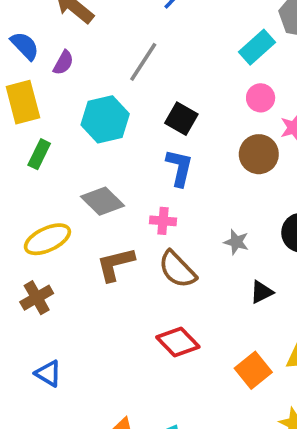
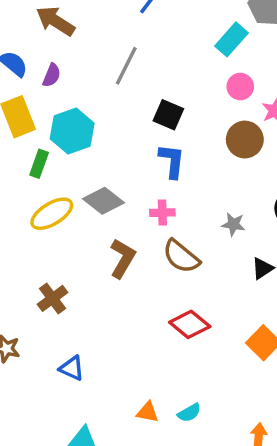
cyan hexagon: (105, 119) -> (72, 131), moved
yellow ellipse: (47, 239) -> (52, 214), moved
brown L-shape: (115, 264) -> (123, 258), turned 141

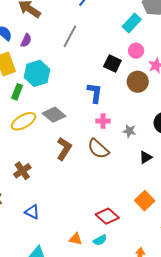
black square: (168, 115) -> (112, 64), moved
pink cross: (162, 213) -> (103, 121), moved
red diamond: (190, 324) -> (107, 216), moved

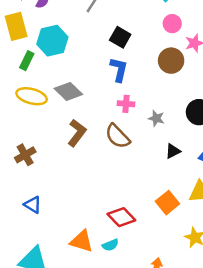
black square: (112, 64) -> (120, 37), moved
yellow ellipse: (24, 121) -> (32, 96), turned 40
orange triangle: (76, 239) -> (82, 241), size x1.5

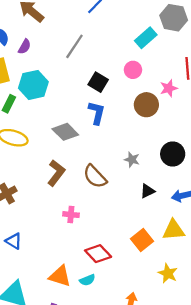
pink circle: (172, 24) -> (133, 70), moved
gray diamond: (68, 91) -> (65, 132), moved
pink cross: (126, 104) -> (71, 215), moved

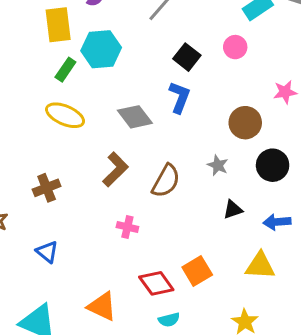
pink star: (169, 88) -> (285, 92), moved
brown circle: (146, 105) -> (245, 123), moved
brown semicircle: (95, 176) -> (166, 181), turned -115
orange square: (142, 240) -> (197, 271), moved
cyan semicircle: (87, 280) -> (169, 320), moved

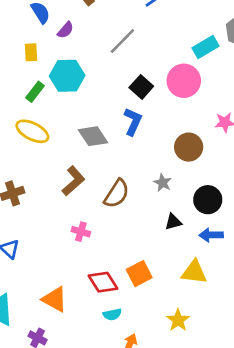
yellow rectangle: (58, 25) -> (31, 52), size x0.6
pink circle: (235, 47) -> (184, 81), size x1.6
black circle: (273, 165) -> (208, 200), moved

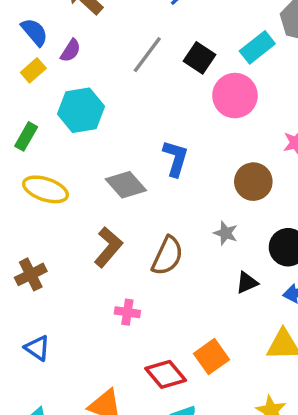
yellow rectangle: (31, 52) -> (33, 70), moved, turned 60
black square: (141, 87) -> (199, 58), moved
green rectangle: (35, 92) -> (26, 136), moved

